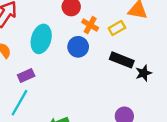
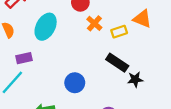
blue circle: (78, 47) -> (75, 83), moved

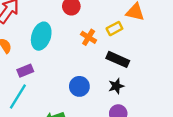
orange cross: (94, 23) -> (89, 37), moved
black star: (135, 79) -> (116, 86), moved

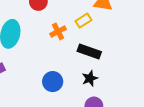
orange cross: (89, 37) -> (58, 31), turned 35

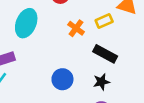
orange cross: (58, 31) -> (76, 28), turned -35

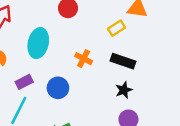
orange cross: (76, 28) -> (84, 59), moved
blue circle: (62, 79) -> (58, 88), moved

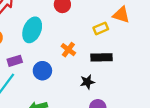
black rectangle: (123, 61) -> (102, 57), turned -30
black star: (124, 90) -> (87, 82), moved

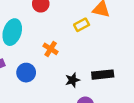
black rectangle: (102, 57) -> (103, 75), moved

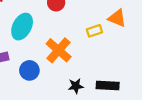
orange cross: (51, 49) -> (59, 50), size x1.6

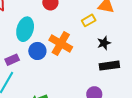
blue circle: (29, 70) -> (37, 51), moved
black star: (76, 86) -> (104, 43), moved

